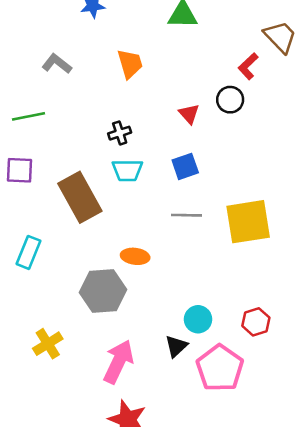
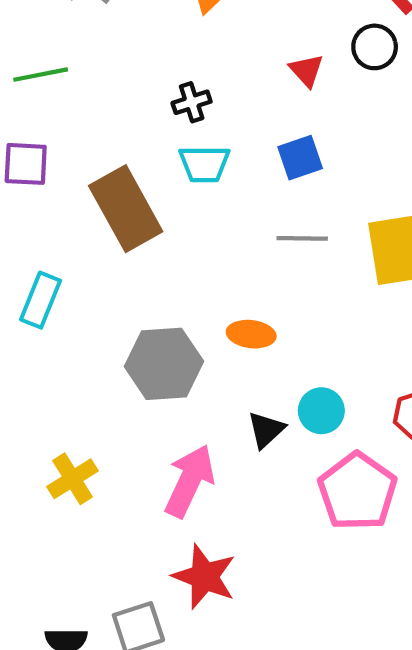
orange ellipse: (135, 256) -> (251, 334), moved
yellow cross: (48, 344) -> (72, 479), moved
black triangle: (176, 346) -> (266, 430), moved

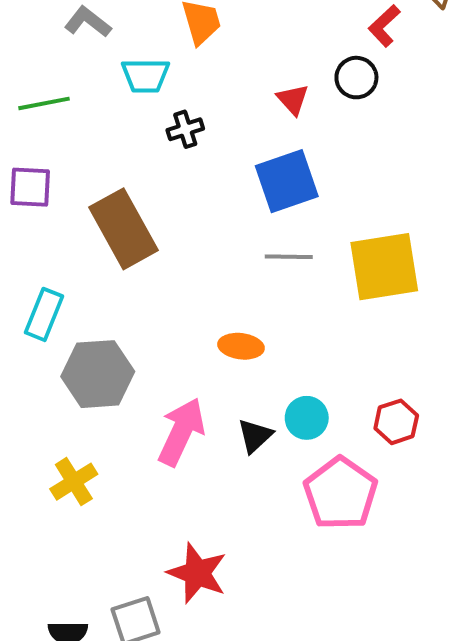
blue square: (300, 158) -> (287, 181), size x1.5
cyan trapezoid: (204, 164) -> (145, 76), moved
gray hexagon: (164, 364) -> (98, 374), moved
pink arrow: (189, 481) -> (181, 432), moved

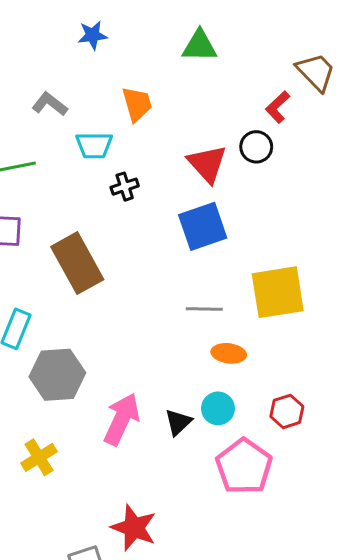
red triangle: (293, 99) -> (207, 164), size x1.6
gray line: (289, 257) -> (204, 309), moved
orange ellipse: (241, 346) -> (229, 353), moved

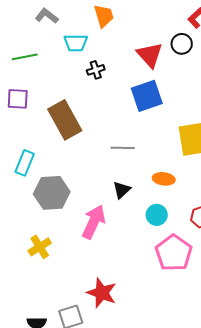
gray line: (204, 309) -> (123, 148), moved
black triangle: (178, 422) -> (122, 190), moved

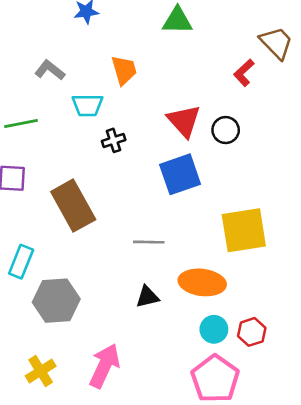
black circle: (182, 44) -> (226, 130), moved
orange ellipse: (164, 179) -> (202, 282), size x1.6
black triangle: (122, 190) -> (147, 297), turned 30
cyan circle: (157, 215) -> (214, 329), moved
pink arrow: (94, 222) -> (104, 366), moved

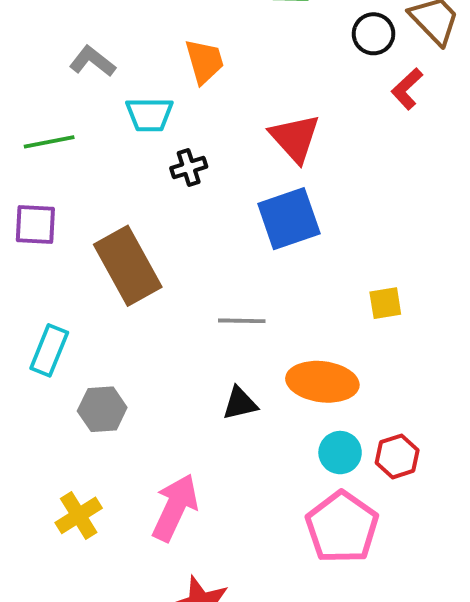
red L-shape: (244, 73) -> (407, 89), moved
black circle: (226, 130) -> (374, 34), moved
yellow square: (244, 230) -> (385, 303), size x0.5
gray hexagon: (56, 301) -> (102, 409), size x0.7

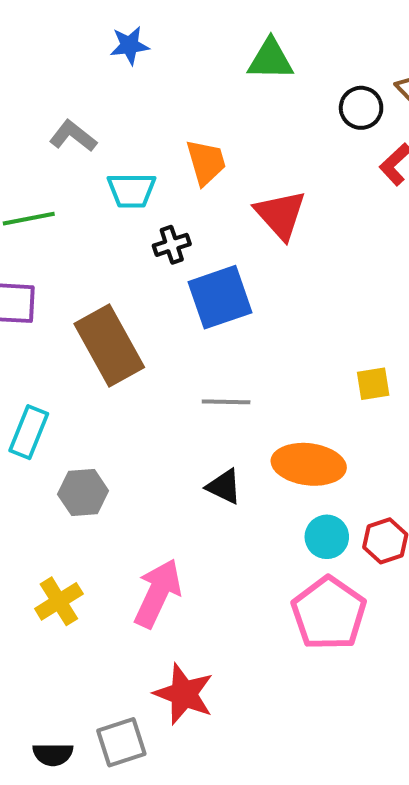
orange trapezoid: (204, 61) -> (206, 162), moved
blue square: (289, 219) -> (220, 297), moved
black triangle: (240, 403) -> (224, 486), turned 39

